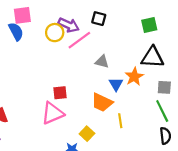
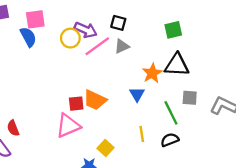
gray triangle: (102, 62) -> (122, 46), moved, turned -40
orange star: (134, 77) -> (152, 73), moved
orange trapezoid: (102, 102) -> (95, 100), moved
green line: (162, 111) -> (171, 113), moved
black semicircle: (165, 136) -> (170, 140), moved, turned -105

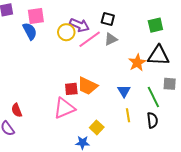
blue triangle: (137, 94) -> (124, 91), moved
black semicircle: (170, 140) -> (152, 120), turned 105

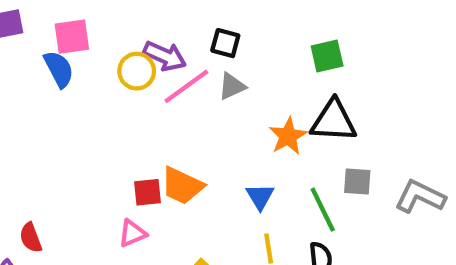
pink triangle: (64, 108) -> (132, 233), size x0.6

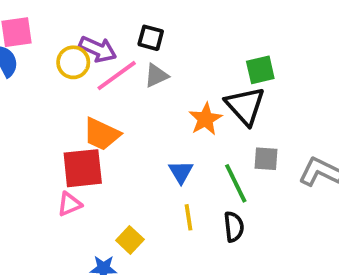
green square: (327, 56) -> (260, 70), moved
black triangle: (334, 121) -> (245, 106), turned 45
orange trapezoid: (182, 186) -> (102, 134), moved
red square: (147, 192) -> (83, 168), size x1.6

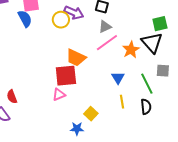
pink line: (117, 76) -> (107, 43), moved

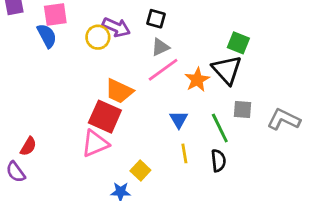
green square: (160, 24) -> (238, 43), turned 35
red square: (66, 76) -> (105, 117), turned 30
pink triangle: (59, 95) -> (95, 144), size x1.5
red semicircle: (12, 97) -> (28, 146), turned -128

